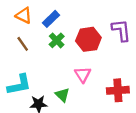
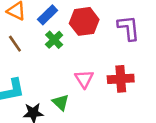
red hexagon: (88, 39) -> (84, 21), moved
red cross: (118, 90) -> (121, 79), moved

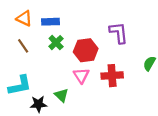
blue rectangle: (48, 15) -> (51, 22), turned 42
red hexagon: (84, 21) -> (86, 50), moved

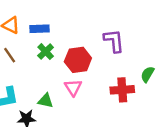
red cross: (112, 76) -> (122, 90), moved
green triangle: (62, 95) -> (46, 101), moved, turned -32

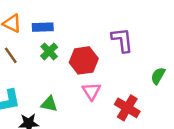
pink triangle: (73, 87) -> (91, 91), moved
red cross: (122, 90) -> (127, 108), moved, turned 35

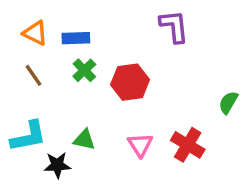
purple L-shape: (122, 40) -> (174, 26), moved
pink triangle: (91, 91) -> (140, 145), moved

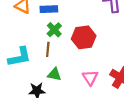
brown line: (34, 75) -> (48, 49), moved, turned 40
cyan L-shape: (28, 136) -> (20, 57), moved

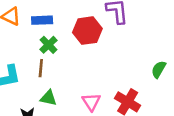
red hexagon: (84, 37) -> (87, 31), moved

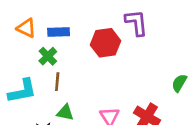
green cross: (49, 45) -> (48, 56), moved

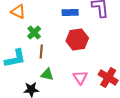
blue rectangle: (59, 32) -> (70, 12), moved
red hexagon: (105, 43) -> (77, 40), moved

